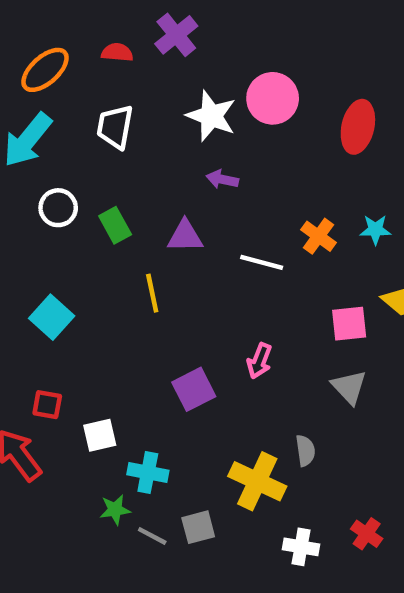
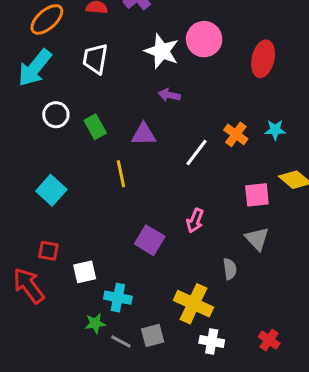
white line: (262, 262) -> (197, 153), turned -68
purple square: (194, 389) -> (150, 240), turned -32
gray semicircle: (305, 451) -> (230, 269), moved
white cross: (301, 547) -> (212, 342), moved

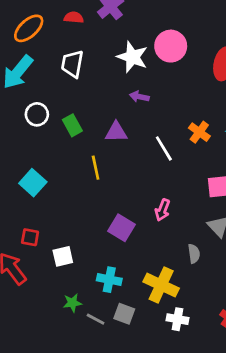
white line: (197, 153) -> (164, 148), turned -68
cyan cross: (118, 298) -> (109, 280), moved
gray square: (153, 335) -> (124, 314), turned 35

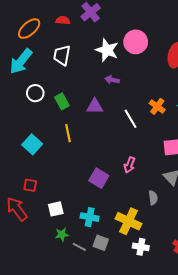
yellow line: (96, 168) -> (68, 133), moved
white square: (63, 256) -> (56, 209), moved

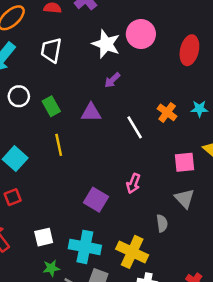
purple arrow: (112, 80) -> (112, 80), turned -56
red square: (30, 185) -> (13, 197), moved, turned -32
cyan cross: (90, 217) -> (85, 247), size x1.4

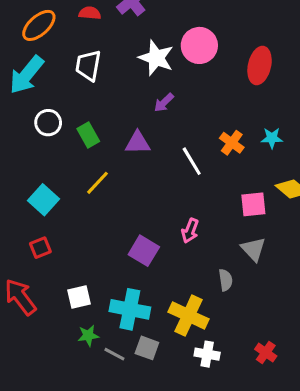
yellow line: (59, 145) -> (98, 183), turned 55

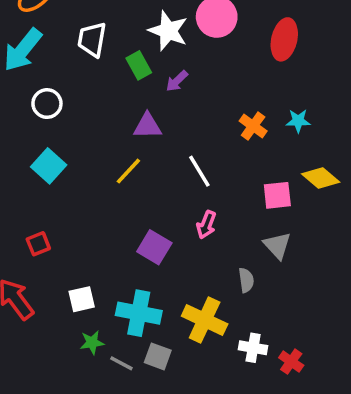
green rectangle: (88, 135) -> (139, 65), moved
white line: (192, 161) -> (199, 171), moved
yellow line: (98, 183) -> (128, 171), moved
cyan square: (44, 200) -> (49, 166), moved
white cross: (207, 354) -> (253, 348), moved

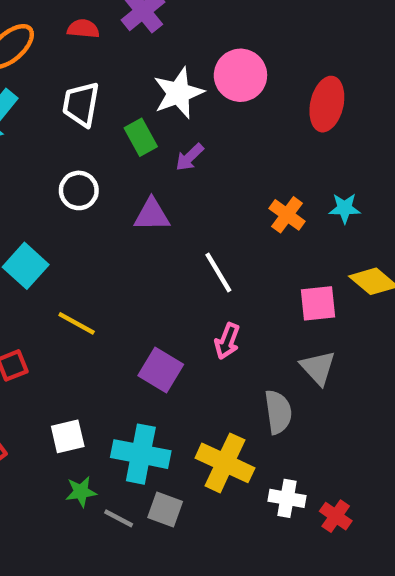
white star: (168, 31) -> (178, 93), turned 30
white circle: (47, 104) -> (79, 190), moved
yellow line: (128, 171) -> (77, 323), moved, turned 76
gray semicircle: (246, 280) -> (278, 412), size x1.4

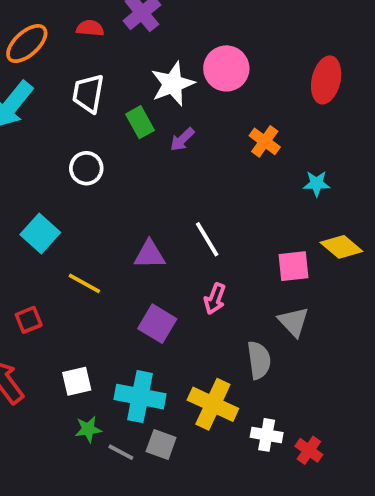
red ellipse: (327, 104) -> (326, 80), moved
purple triangle: (152, 215) -> (150, 255), moved
orange cross: (287, 215) -> (265, 141), moved

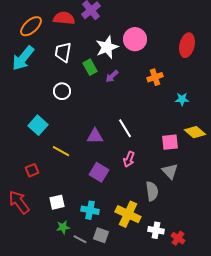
red semicircle: (90, 28) -> (64, 18), size x1.5
orange cross: (265, 141) -> (155, 77), turned 35
cyan cross: (140, 397) -> (90, 210), size x0.7

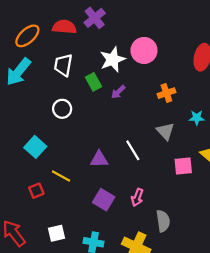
pink arrow: (129, 159) -> (137, 197), moved
red square: (32, 170) -> (36, 191), moved
gray triangle: (170, 171) -> (165, 131), moved

